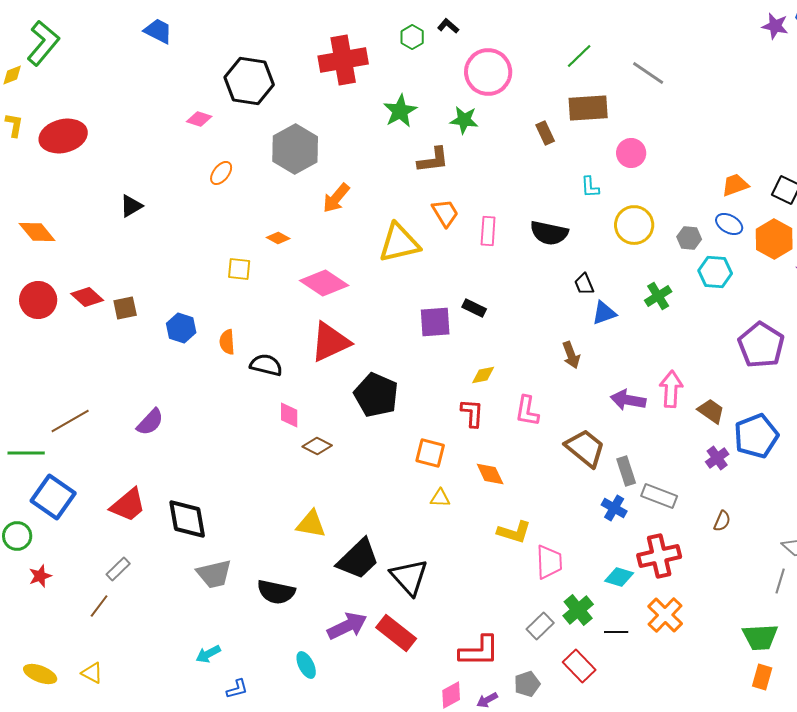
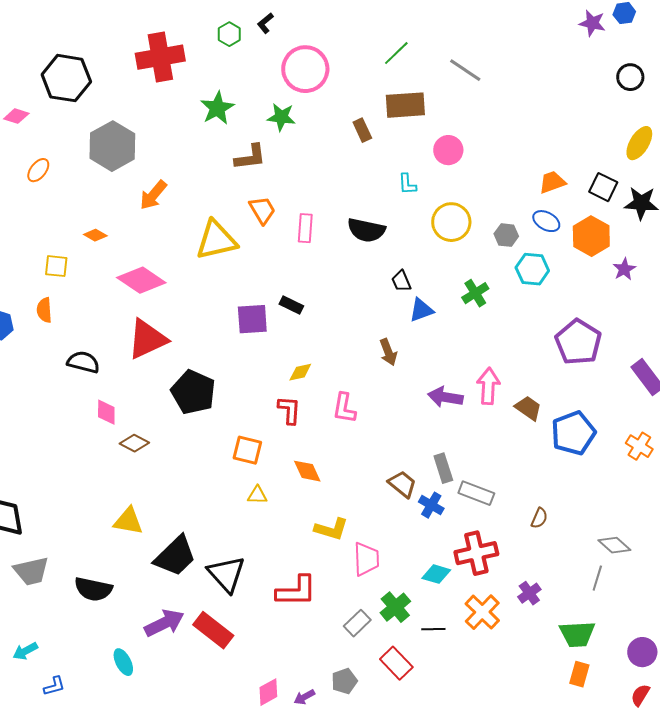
black L-shape: (448, 26) -> (265, 23), turned -80
orange semicircle: (227, 342) -> (44, 310), moved
brown trapezoid: (585, 448) -> (402, 484), moved, size x0.7
purple cross: (717, 458) -> (529, 593), moved
red L-shape: (479, 651) -> (296, 591), moved

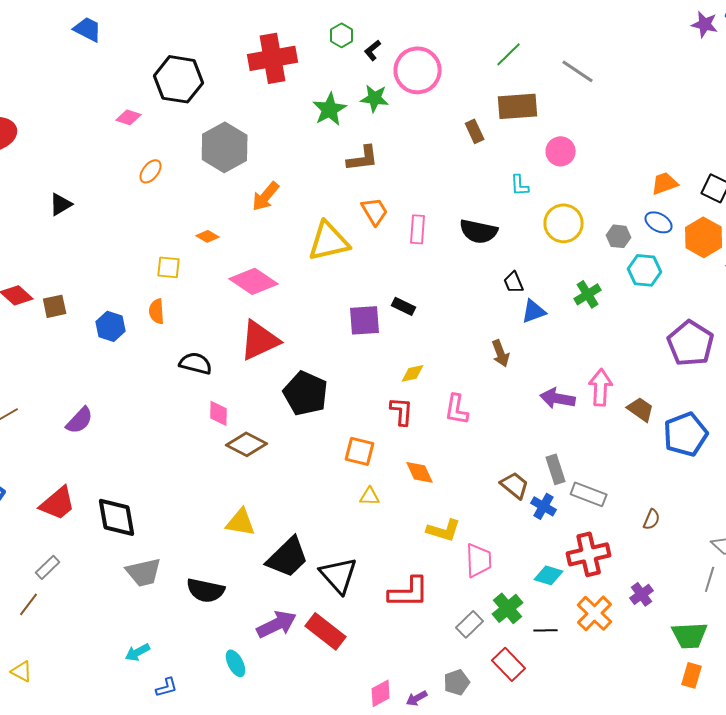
black L-shape: (265, 23) -> (373, 50), moved
green star: (281, 117) -> (375, 98), moved
brown diamond: (134, 443) -> (247, 444), size x1.4

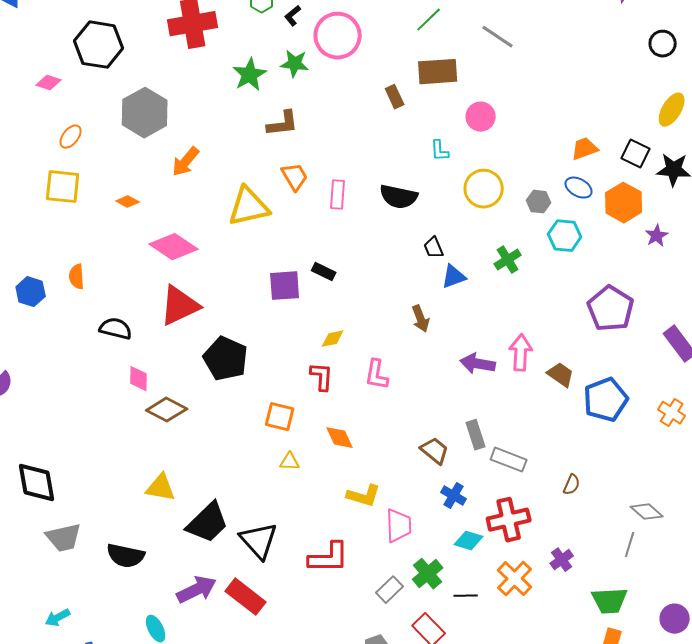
yellow square: (169, 267) -> (63, 187), moved, size x1.5
blue cross: (544, 506) -> (454, 496), moved

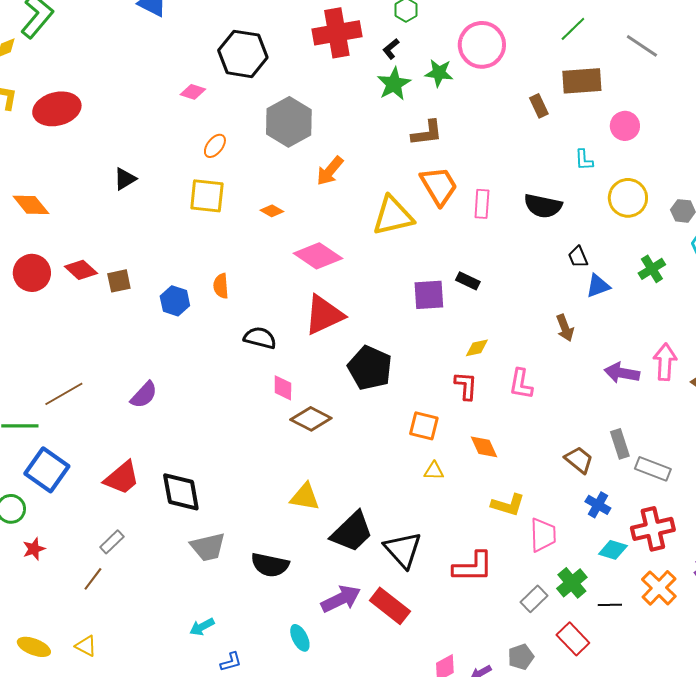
black L-shape: (293, 16) -> (391, 49), moved
orange trapezoid: (295, 177) -> (439, 186), size x1.4

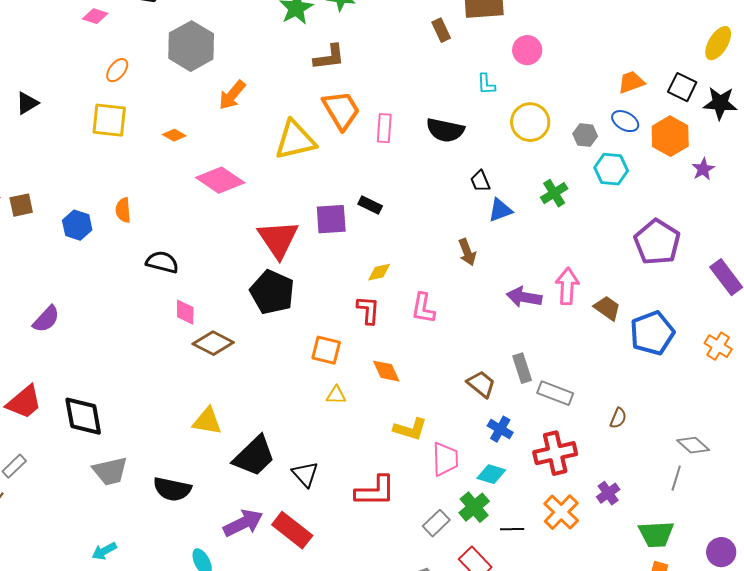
red triangle: (324, 315) -> (278, 239), moved, turned -39
black triangle: (403, 550) -> (305, 474), size x0.7
cyan diamond: (613, 550) -> (491, 474), moved

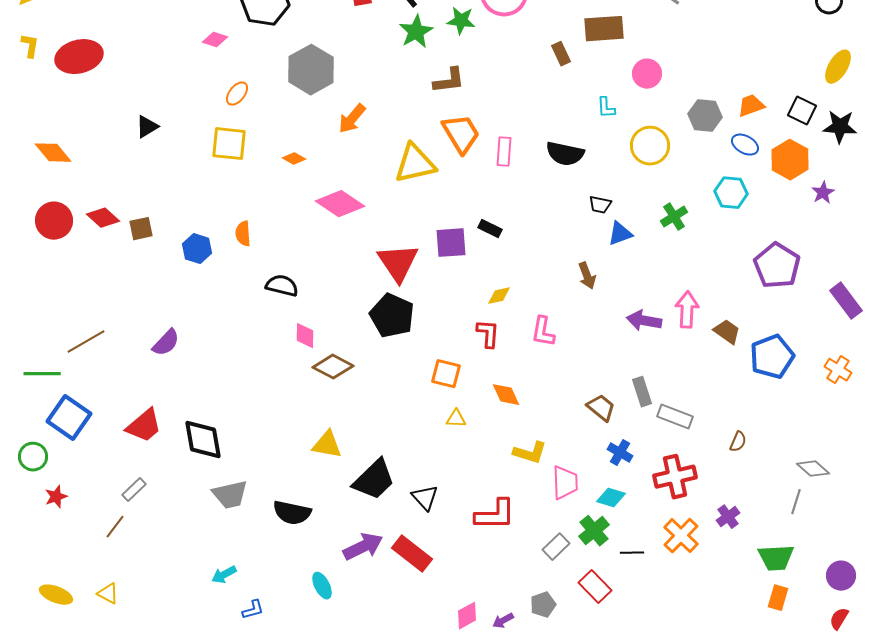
gray hexagon: (585, 135) -> (705, 116), moved, size x1.4
black trapezoid: (480, 181) -> (600, 205), turned -55

